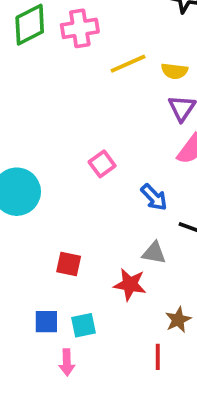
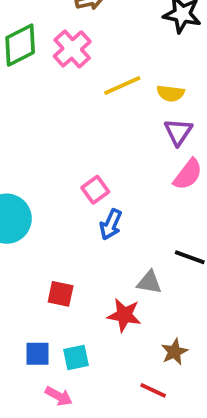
pink cross: (80, 28) -> (72, 49), turned -33
blue arrow: (154, 197) -> (111, 224), moved, turned 68
red line: (158, 357) -> (153, 390), turned -65
pink arrow: (67, 362) -> (59, 396), turned -60

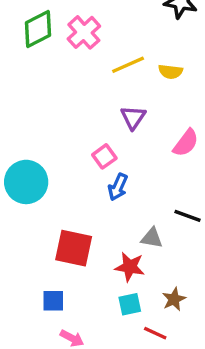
purple triangle: (178, 132) -> (133, 117), moved
red square: (61, 294) -> (74, 248), size x1.6
cyan square: (76, 358) -> (130, 304), moved

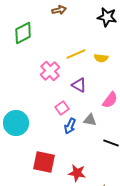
pink cross: (84, 32) -> (50, 71), moved
purple triangle: (133, 117) -> (79, 85), turned -35
gray triangle: (152, 238) -> (90, 120), moved

